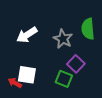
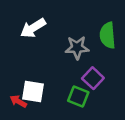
white arrow: (27, 35) -> (33, 28), moved
gray star: (63, 39) -> (77, 48), turned -30

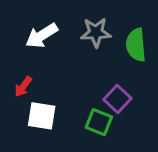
gray star: (77, 48) -> (96, 32), moved
red arrow: (18, 101) -> (23, 87), moved, turned -84

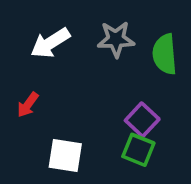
white square: (42, 116) -> (65, 155), moved
green square: (99, 122) -> (138, 150), moved

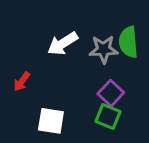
gray star: (116, 39) -> (104, 49), moved
white arrow: (50, 43) -> (63, 44), moved

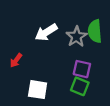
gray star: (104, 49) -> (76, 37), turned -30
purple square: (111, 93) -> (82, 69), turned -30

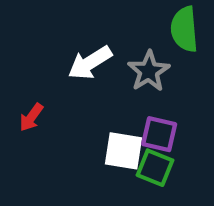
green semicircle: (95, 31) -> (184, 29), moved
white square: (38, 90) -> (124, 151), moved

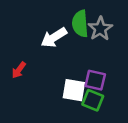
green semicircle: (184, 29) -> (80, 24), moved
gray star: (149, 71) -> (100, 29), moved

